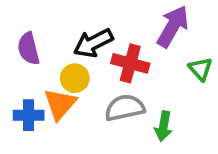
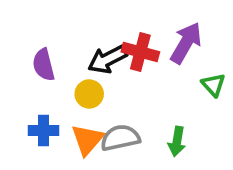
red cross: (130, 63) -> (140, 52), moved
orange triangle: (60, 104) -> (87, 140), moved
gray semicircle: (125, 108) -> (120, 138), moved

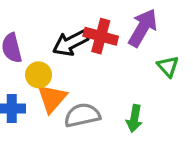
yellow circle: (89, 94) -> (39, 75), moved
orange triangle: (87, 140) -> (52, 98), moved

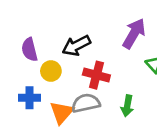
red cross: (101, 36) -> (96, 75), moved
orange triangle: (52, 98) -> (62, 113), moved

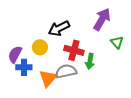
purple semicircle: (29, 50) -> (15, 54), moved, turned 42
green arrow: (127, 106) -> (90, 61), moved

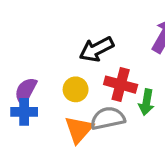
yellow circle: (40, 47) -> (76, 89), moved
blue cross: (24, 67) -> (24, 112), moved

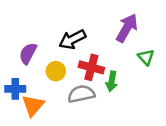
purple semicircle: (26, 91) -> (28, 53), moved
orange triangle: (79, 130) -> (33, 105), moved

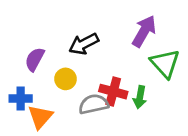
green triangle: (146, 57) -> (165, 63), size x1.6
red cross: (91, 67) -> (113, 92), moved
green arrow: (112, 81) -> (140, 97), moved

